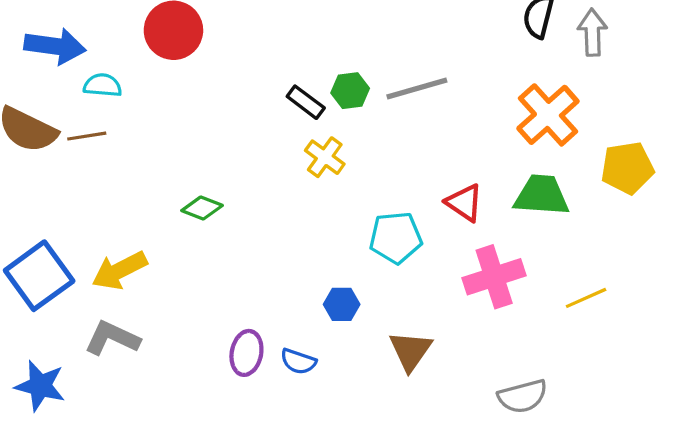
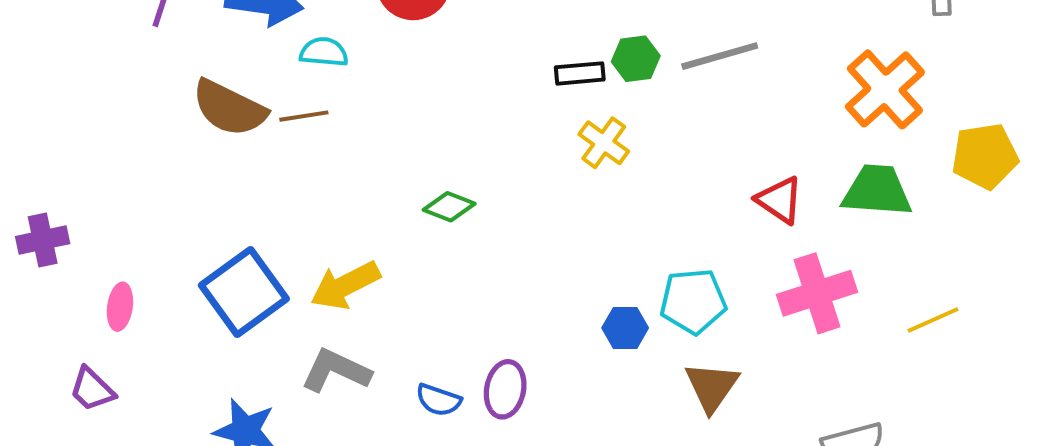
black rectangle: (306, 102) -> (580, 73), turned -42
cyan pentagon: (396, 238) -> (693, 301), moved
blue semicircle: (298, 361) -> (438, 400), moved

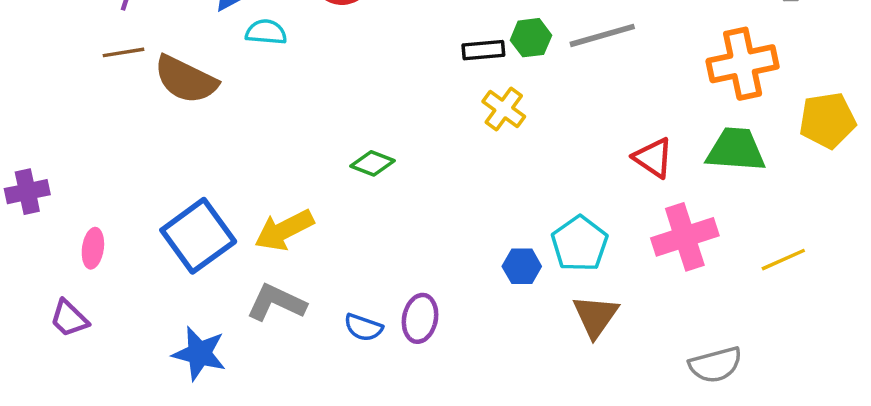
orange cross: (885, 89) -> (743, 64), turned 30
brown line: (304, 116) -> (123, 52), moved
cyan pentagon: (693, 301) -> (580, 244), turned -30

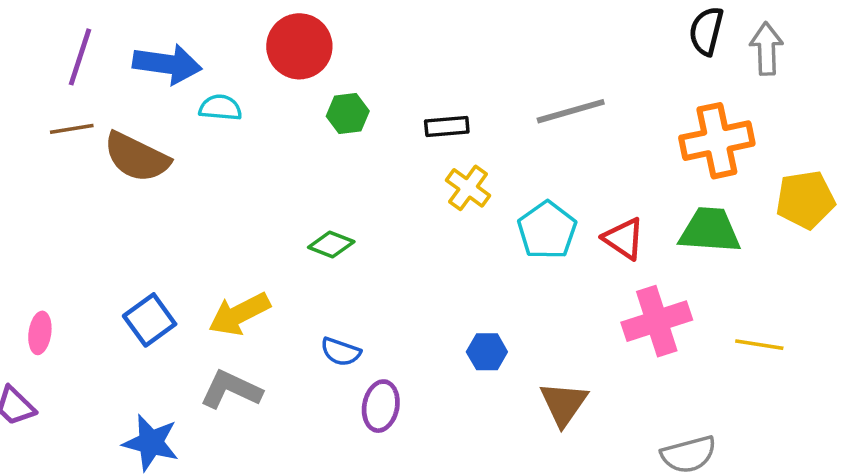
green hexagon: (531, 38) -> (348, 114), moved
blue square: (198, 236) -> (150, 320), size x0.7
cyan pentagon: (580, 244) -> (547, 230), moved
yellow line: (783, 260) -> (759, 345), turned 33
blue semicircle: (363, 327) -> (341, 352), moved

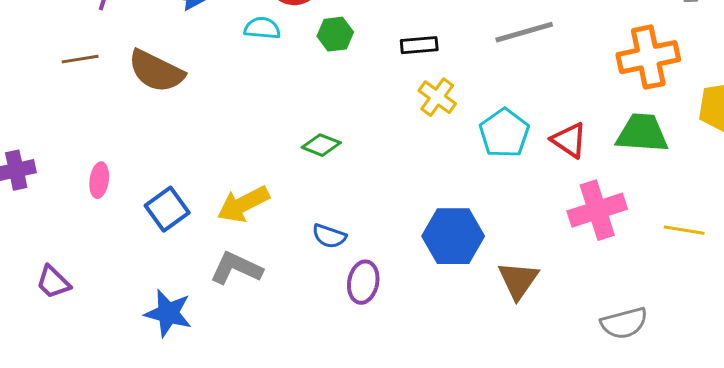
cyan semicircle: (220, 108) -> (262, 28), moved
brown line: (72, 129) -> (80, 59), moved
pink ellipse: (40, 333) -> (99, 180), moved
blue hexagon: (487, 352) -> (453, 236), size x1.8

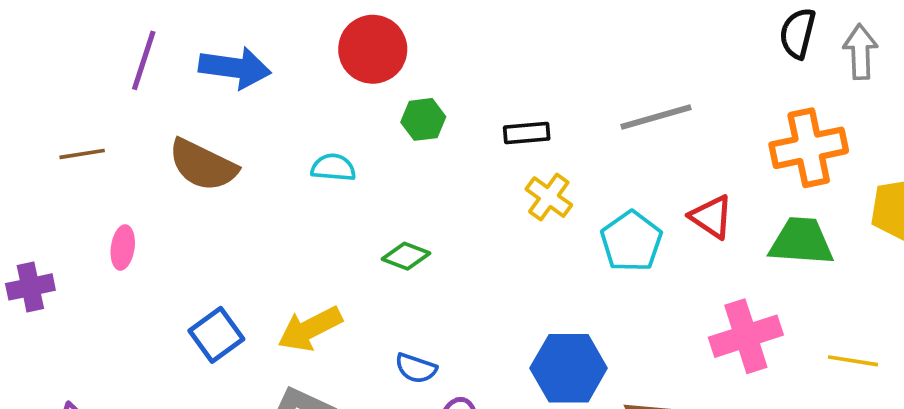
cyan semicircle: (262, 28) -> (333, 167), moved
brown line: (80, 59) -> (82, 154), moved
red triangle: (569, 140) -> (711, 217), moved
pink ellipse: (99, 180) -> (123, 248), moved

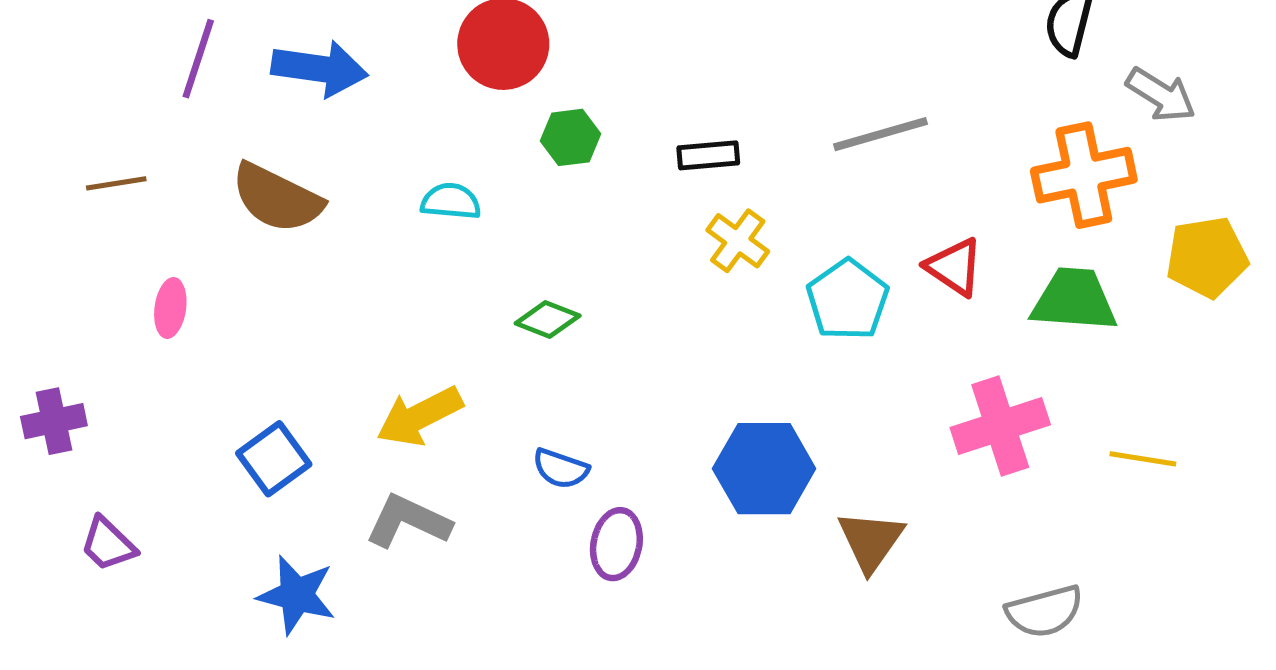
gray arrow: (860, 52) -> (1161, 95), moved, turned 124
purple cross: (30, 287) -> (54, 421), moved
blue square: (216, 335) -> (274, 459), moved

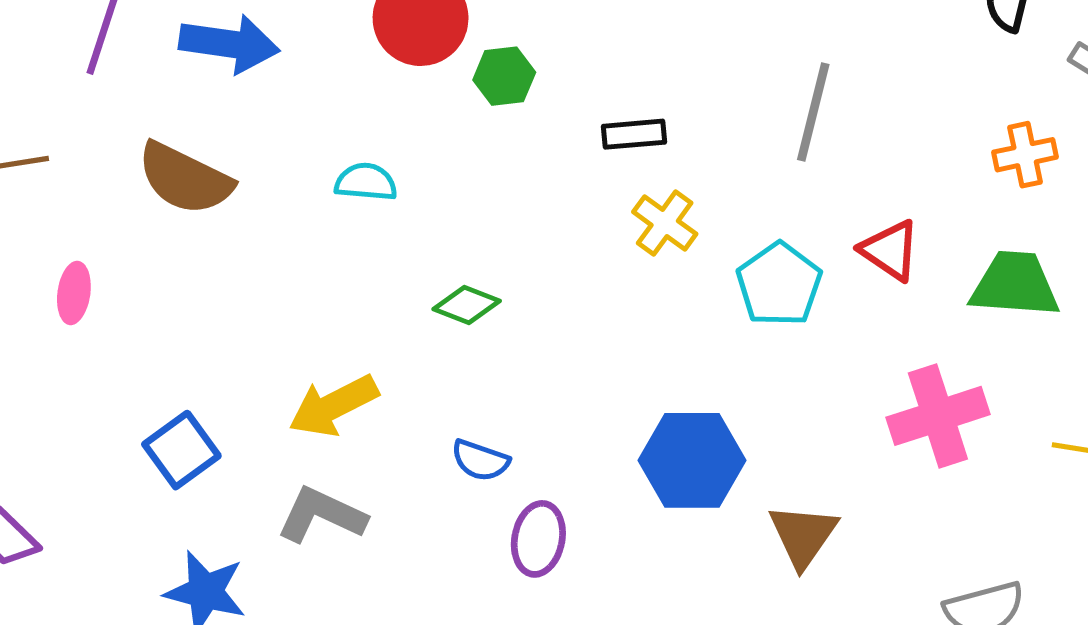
gray line: (880, 134) -> (813, 112), turned -60
green hexagon: (570, 137) -> (504, 76), moved
orange cross: (1084, 175) -> (1025, 155), size x0.6

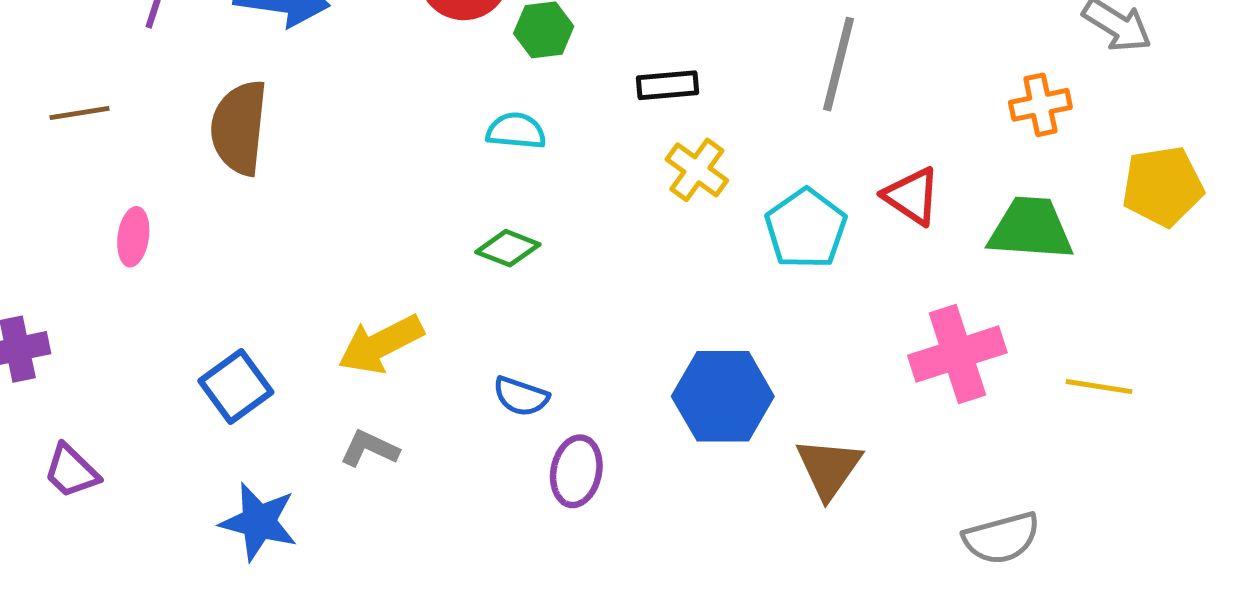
brown semicircle: (185, 179) -> (239, 128), turned 70
cyan semicircle: (366, 182) -> (516, 131), moved
gray L-shape: (321, 515) -> (369, 448), size x0.7

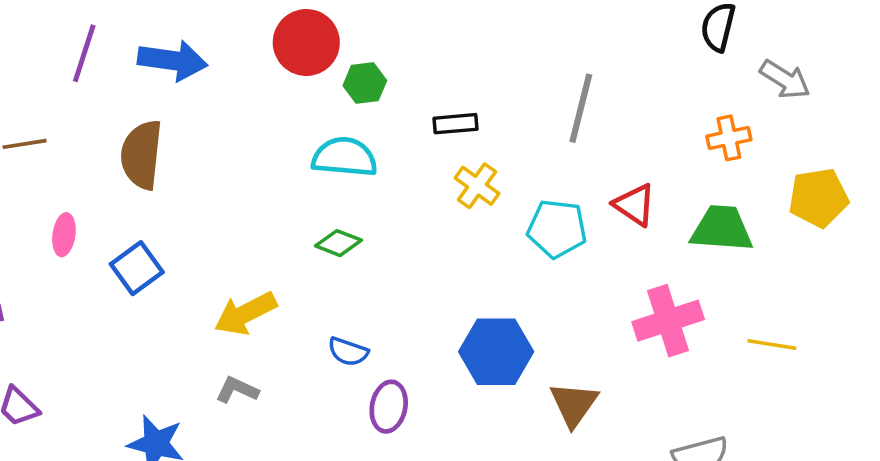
cyan semicircle: (516, 131) -> (344, 157), size x1.5
cyan pentagon: (806, 229) -> (557, 229), turned -30
blue square: (236, 387) -> (137, 268), moved

